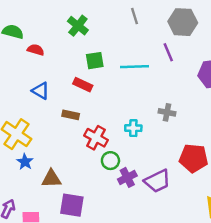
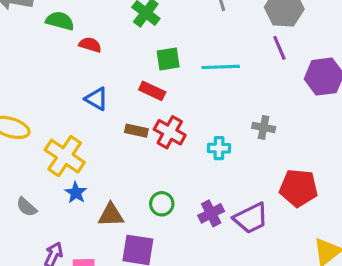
purple line: (168, 52) -> (279, 48), moved
red cross: (96, 138) -> (170, 132), moved
green circle: (110, 161) -> (162, 204), moved

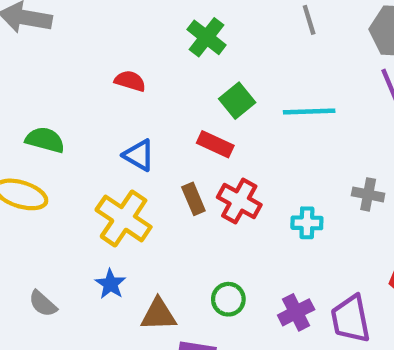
green semicircle: (60, 21) -> (45, 140), moved
green square: (168, 59) -> (237, 101), turned -30
brown rectangle: (136, 131) -> (193, 199), turned 55
yellow cross: (65, 156) -> (124, 218), moved
purple trapezoid: (251, 218) -> (351, 319), turned 105

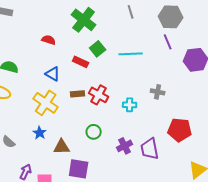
green cross: (207, 37) -> (84, 20), size x1.4
red rectangle: (215, 144) -> (81, 62), moved
brown rectangle: (193, 199) -> (78, 94), turned -72
green circle: (228, 299) -> (94, 132), moved

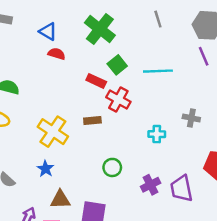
blue triangle: (53, 74) -> (48, 31), moved
red cross: (99, 95) -> (118, 99), moved
brown triangle: (62, 147) -> (60, 200), moved

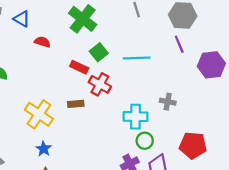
blue triangle: (48, 31) -> (22, 19), moved
cyan cross: (157, 134) -> (135, 117), size x1.5
green circle: (112, 167) -> (145, 141), moved
blue star: (45, 169) -> (44, 149), moved

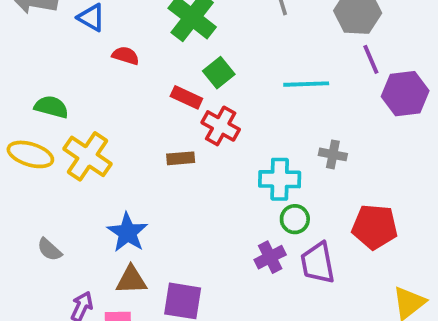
purple line: (179, 44) -> (371, 59), moved
cyan line: (137, 58) -> (306, 84), moved
yellow cross: (39, 114) -> (87, 156), moved
blue star: (44, 149) -> (127, 232), size x1.5

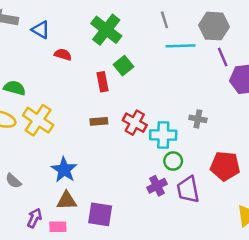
cyan line: (306, 84) -> (181, 46), moved
red rectangle: (186, 97) -> (103, 82), turned 54
red cross: (221, 126) -> (135, 123), moved

